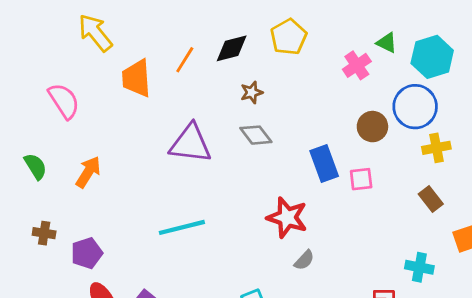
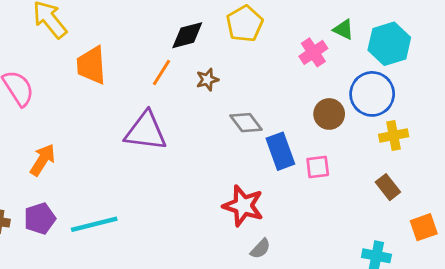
orange line: (185, 60) -> (162, 72), moved
gray diamond: (256, 135) -> (246, 123), moved
cyan line: (182, 227) -> (94, 224), moved
purple pentagon: (87, 253) -> (40, 219), moved

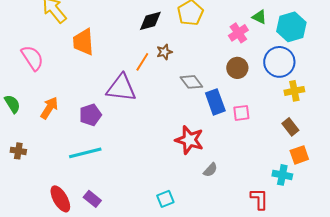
orange line: (162, 72) -> (142, 62), moved
brown circle: (329, 114) -> (237, 68), moved
purple pentagon: (40, 219) -> (90, 115), moved
orange square: (424, 227) -> (299, 155), moved
gray semicircle: (260, 249) -> (210, 170), moved

